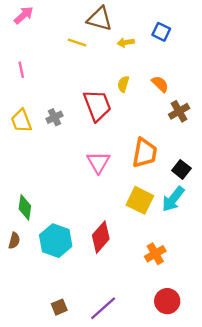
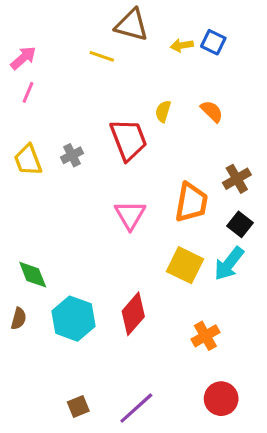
pink arrow: (24, 15) -> (23, 58), moved
yellow arrow: (126, 43) -> (182, 45), moved
pink line: (21, 70) -> (28, 92), turned 35
brown cross: (179, 111) -> (237, 179), moved
green diamond: (25, 207) -> (33, 275), turned -30

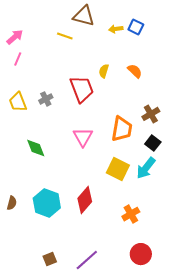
green diamond: (33, 275) -> (36, 148), moved

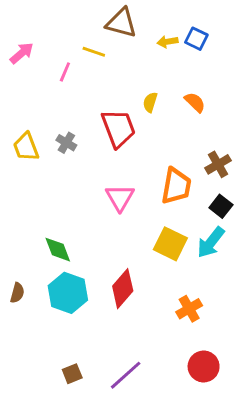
pink line: (18, 59) -> (65, 72), moved
gray cross: (46, 99) -> (66, 143), turned -32
green diamond: (36, 148) -> (58, 250), moved

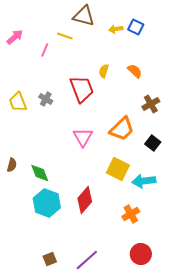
brown cross: (218, 164) -> (151, 104), moved
orange trapezoid: (176, 186) -> (122, 129), turned 36
cyan arrow: (211, 242) -> (144, 181), moved, turned 45
brown semicircle: (17, 293) -> (12, 165), moved

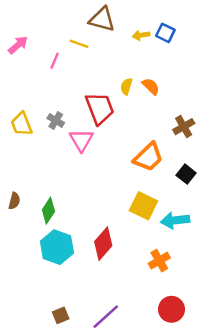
orange semicircle: (135, 71) -> (151, 86), moved
pink triangle: (83, 137) -> (81, 140), moved
green diamond: (40, 173) -> (48, 211), turned 55

